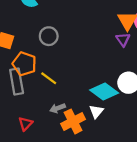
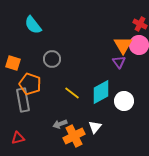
yellow line: (49, 78) -> (72, 93), moved
cyan diamond: (104, 92) -> (101, 92), moved, turned -65
red triangle: (25, 124) -> (18, 138), moved, turned 32

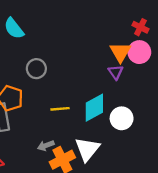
yellow line: (72, 93) -> (60, 109), turned -42
white triangle: (95, 127) -> (87, 149), size x1.6

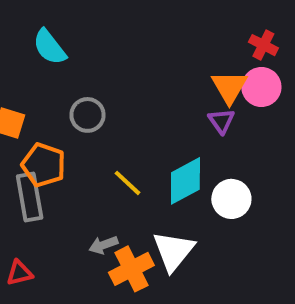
yellow line: (60, 109) -> (127, 183), turned 48

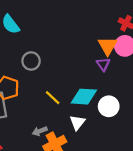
cyan diamond: (185, 181) -> (84, 97), turned 32
white triangle: (173, 251) -> (77, 122), moved, size x0.7

